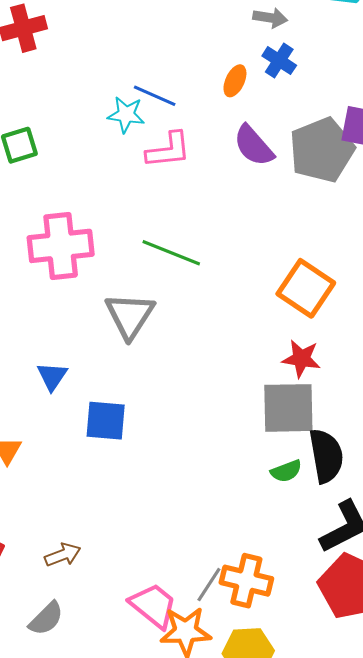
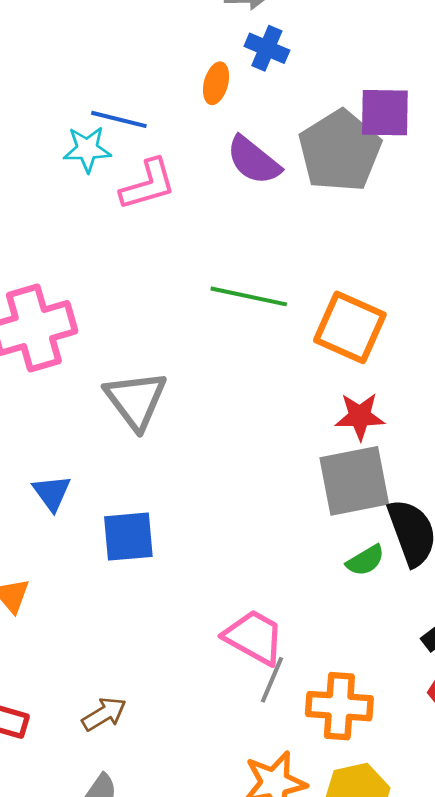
green line: (171, 253) -> (249, 296), moved
gray line: (209, 585) -> (272, 680), moved
pink trapezoid: (153, 606) -> (254, 637), moved

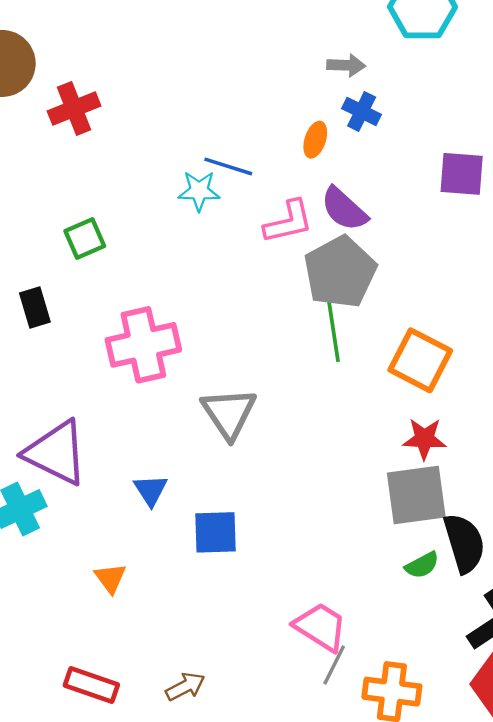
gray pentagon: (340, 151) -> (340, 272), moved
pink L-shape: (148, 184) -> (288, 222), moved
green line: (249, 296) -> (333, 328), turned 66

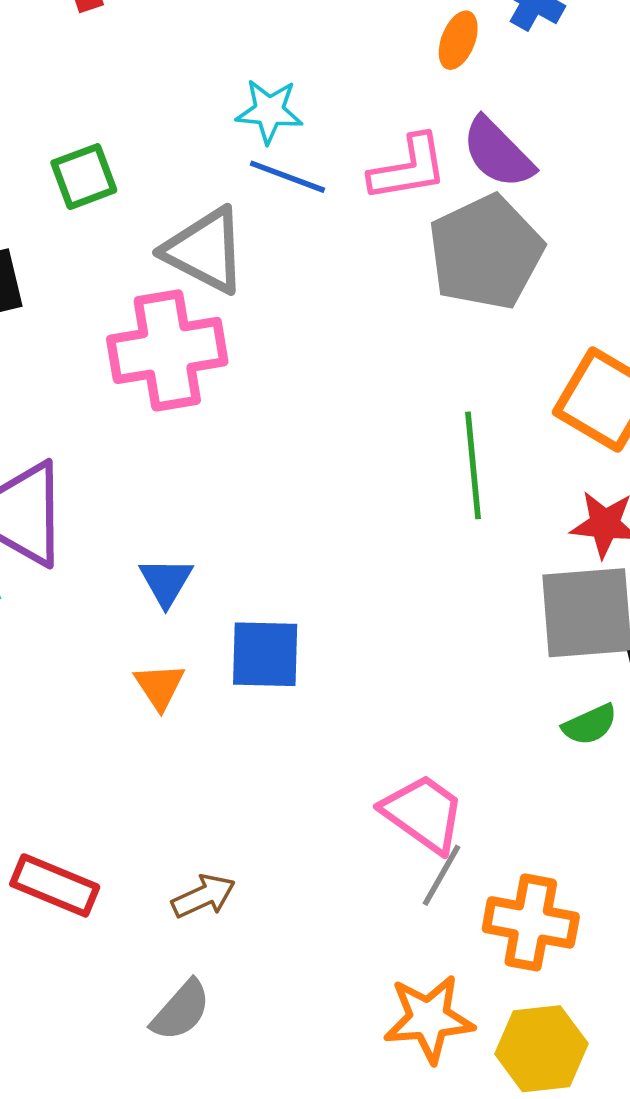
blue line: (228, 166) -> (287, 177), moved
green line: (333, 328) -> (473, 465), moved
gray triangle: (229, 413) -> (205, 250), moved, turned -32
orange triangle: (110, 578) -> (160, 686), moved

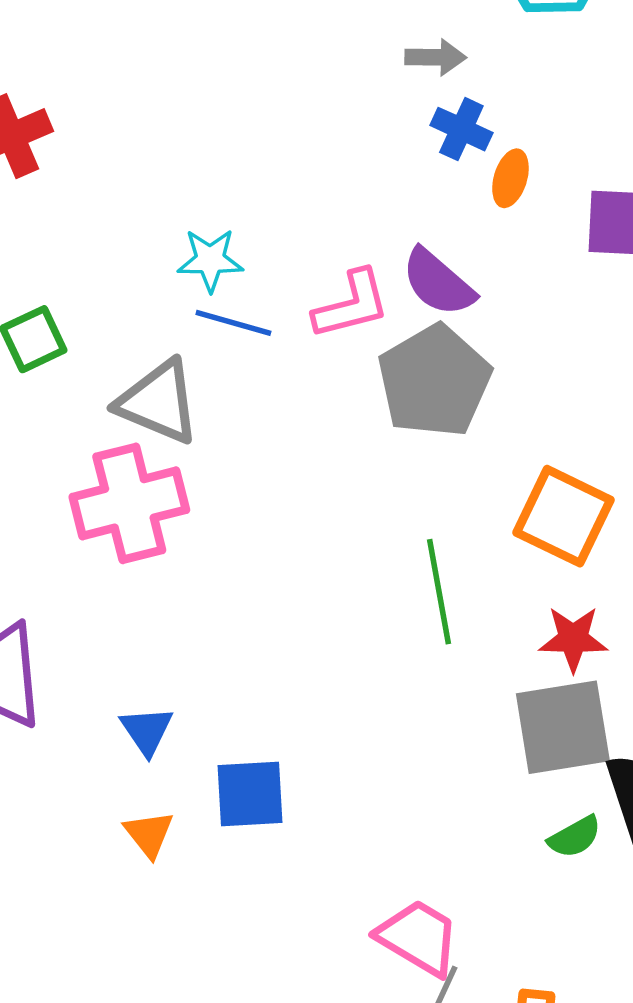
orange ellipse: (458, 40) -> (510, 178), moved

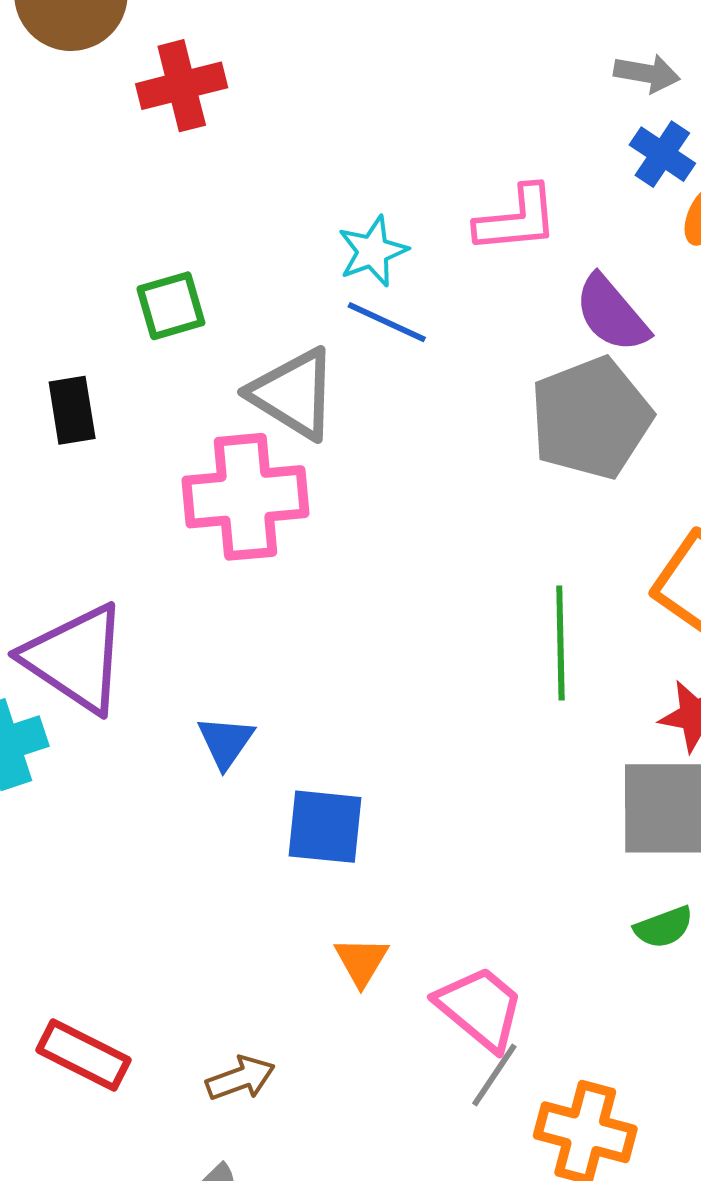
cyan star: (210, 260) -> (373, 251), turned -30
pink L-shape: (351, 305) -> (517, 219), moved
orange triangle: (149, 834) -> (361, 961), moved

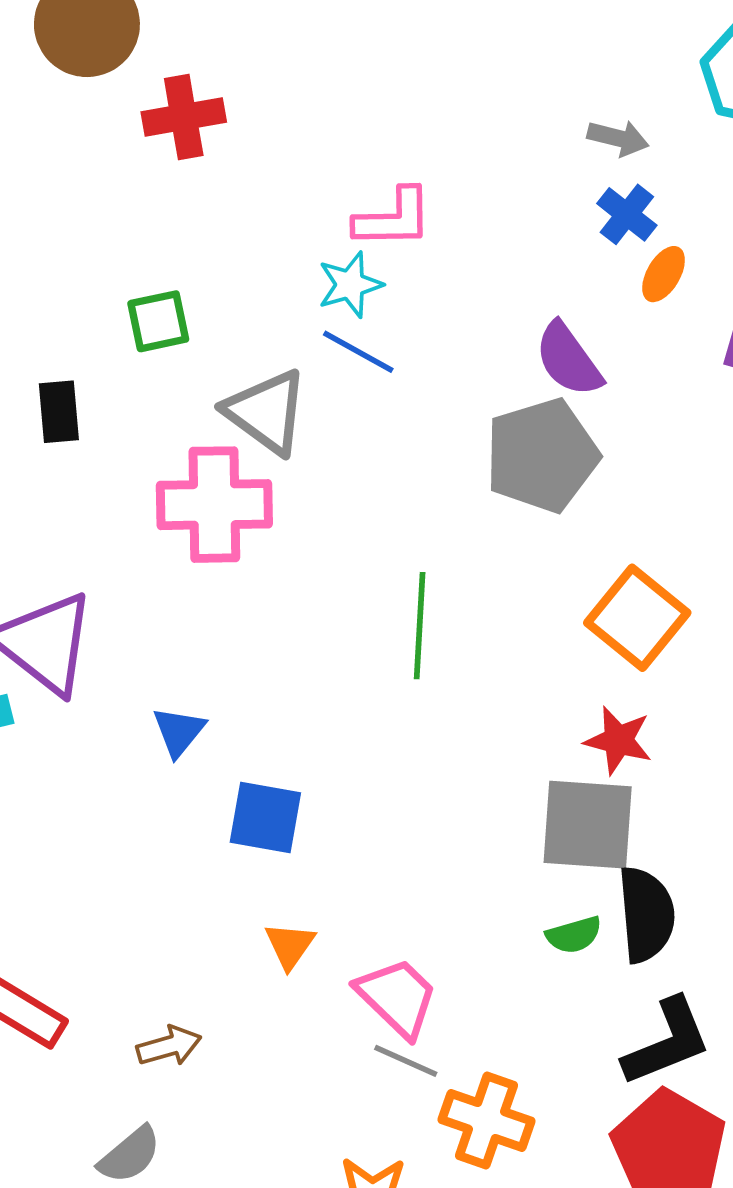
pink L-shape: (517, 219) -> (393, 218), moved
green line: (560, 643) -> (420, 626), moved
gray line: (494, 1075) -> (406, 1061), turned 76

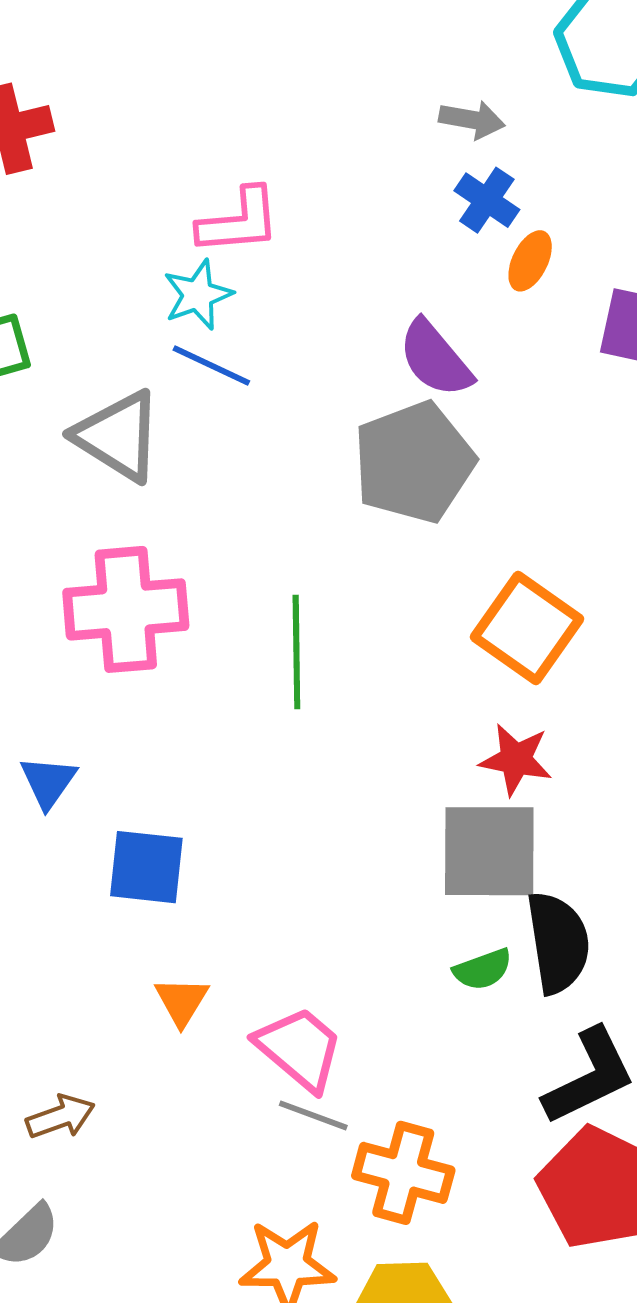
pink cross: (214, 505) -> (126, 609), moved

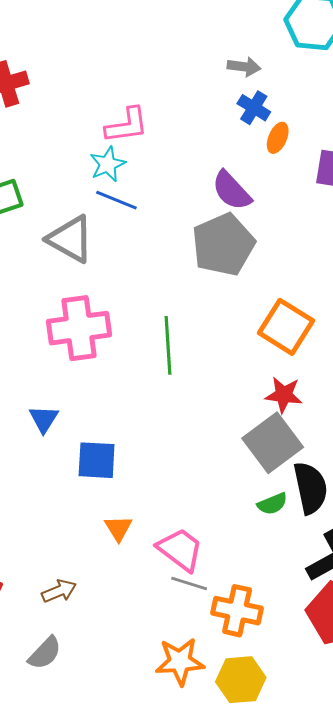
gray square: (489, 851) -> (273, 443), turned -34

